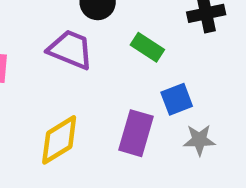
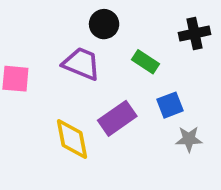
purple rectangle: (136, 133) -> (117, 118), moved, turned 39
yellow diamond: (59, 140) -> (72, 139), turned -69

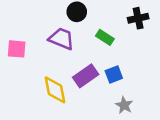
blue square: (170, 105) -> (114, 74), moved
gray star: (189, 139) -> (124, 105), moved, turned 30

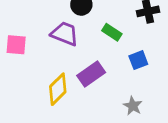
blue square: (114, 74) -> (138, 60), moved
yellow diamond: (55, 90) -> (58, 89), turned 56

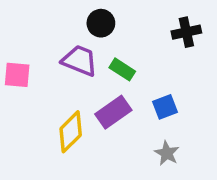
green rectangle: (112, 32) -> (122, 69), moved
blue square: (138, 60) -> (165, 107), moved

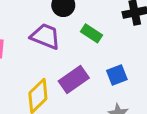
green rectangle: (122, 69) -> (92, 33), moved

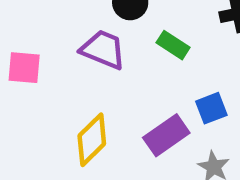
purple rectangle: (74, 80) -> (166, 135), moved

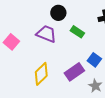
pink square: (24, 68) -> (11, 42), turned 35
blue square: (211, 108) -> (94, 60), turned -32

